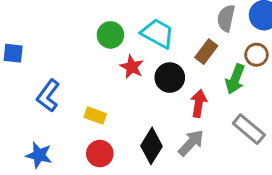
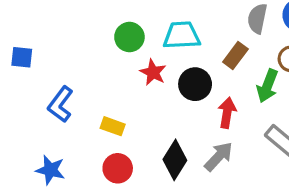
cyan trapezoid: (158, 33) -> (182, 35), turned -32

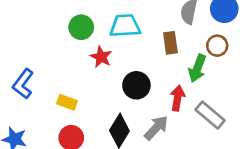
brown rectangle: (235, 56) -> (170, 43), turned -45
black circle: (195, 84) -> (136, 85), moved
red arrow: (227, 113) -> (178, 98), moved

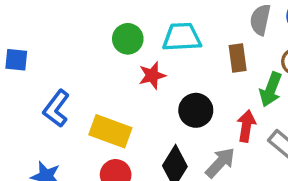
red star: (101, 57) -> (152, 75), turned 30
yellow rectangle: (67, 102) -> (110, 131), size x1.6

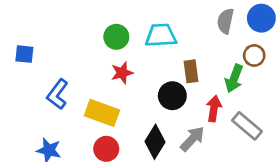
brown rectangle: (238, 58) -> (191, 71), moved
red star: (152, 75) -> (122, 73), moved

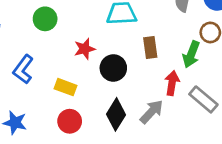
green circle: (116, 37) -> (45, 19), moved
black circle: (172, 96) -> (113, 68), moved
yellow rectangle: (102, 113) -> (66, 87), size x0.7

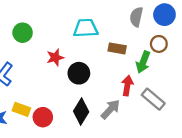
brown rectangle: (150, 47) -> (117, 48), moved, turned -72
yellow rectangle: (66, 87) -> (21, 109), moved

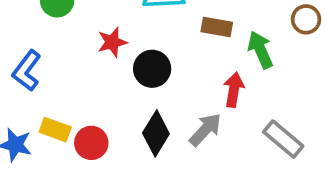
brown circle: (159, 44) -> (306, 19), moved
green arrow: (143, 62) -> (260, 50), turned 135
gray rectangle: (153, 99) -> (283, 139), moved

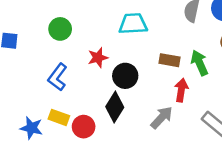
brown rectangle: (217, 27) -> (170, 60), moved
blue L-shape: (27, 71) -> (58, 77), moved
black diamond: (156, 133) -> (115, 107), moved

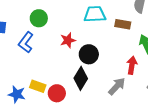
brown rectangle: (170, 60) -> (123, 24), moved
blue L-shape: (58, 77) -> (26, 42), moved

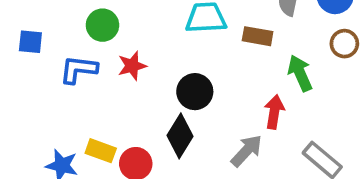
red star: (68, 40) -> (132, 66), moved
blue L-shape: (26, 42) -> (78, 69), turned 60

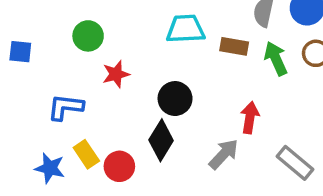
blue L-shape: (78, 69) -> (65, 107), moved
green arrow: (300, 73) -> (276, 59), moved
yellow rectangle: (101, 151) -> (86, 154), turned 36

